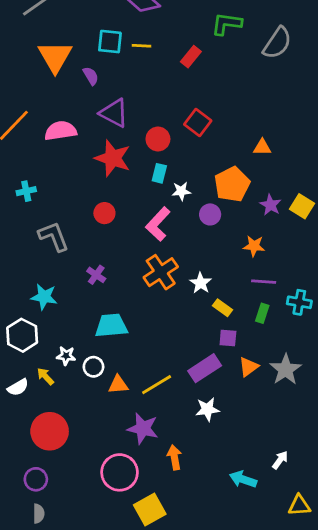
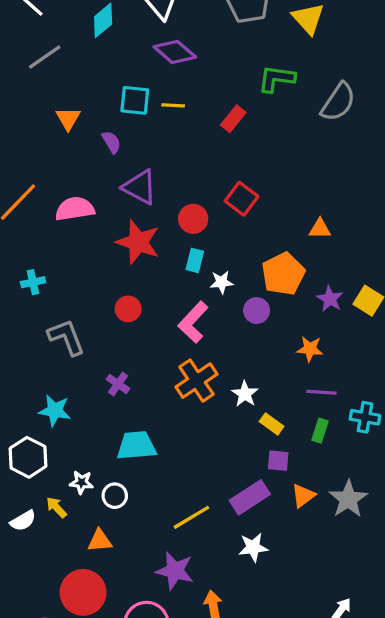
orange triangle: (55, 57) -> (68, 119), size x0.6
orange triangle: (118, 385) -> (100, 541), moved
red circle: (50, 431) -> (83, 592), moved

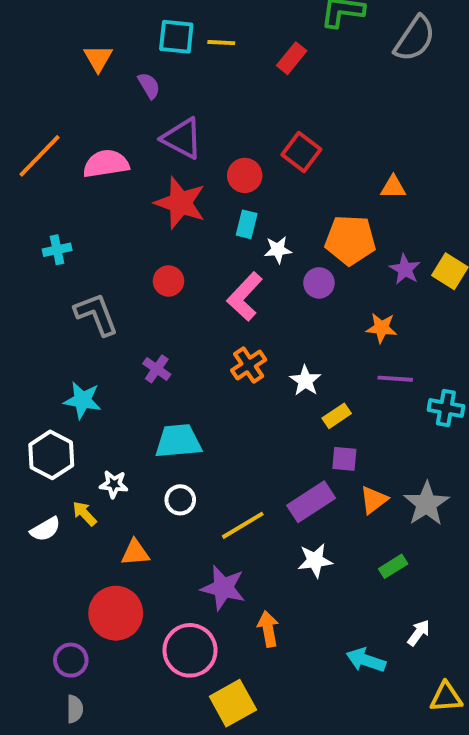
orange pentagon: (283, 274) -> (350, 240), turned 30
orange cross: (196, 381) -> (249, 365), size x0.7
yellow rectangle: (272, 424) -> (337, 416), turned -70
green rectangle: (320, 431) -> (393, 566), moved, turned 40
white circle: (115, 496) -> (180, 500), moved

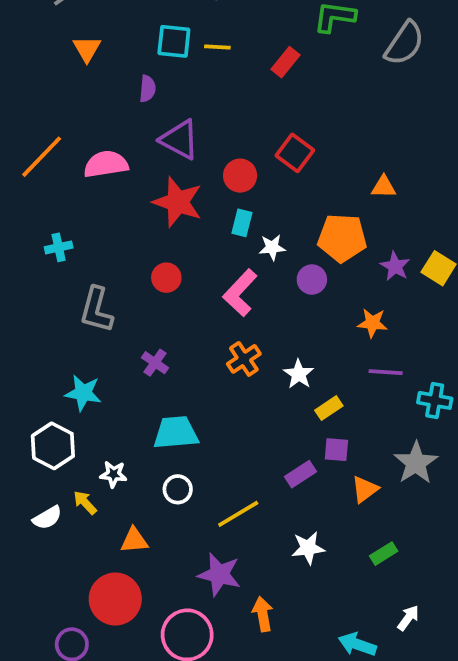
orange triangle: (98, 58) -> (87, 49), moved
purple semicircle: (149, 86) -> (147, 89), turned 36
gray L-shape: (96, 314) -> (96, 310), turned -144
purple rectangle: (311, 502) -> (301, 474), moved, size x0.7
gray star: (426, 504) -> (416, 463), moved

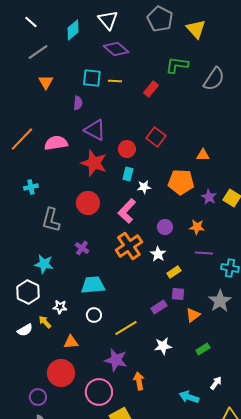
red circle: (166, 278) -> (88, 203), size x1.5
purple circle: (312, 280) -> (165, 227), moved
orange cross: (244, 359) -> (129, 246), size x1.5

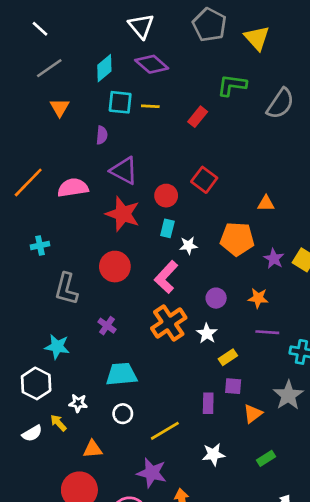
cyan diamond: (73, 30) -> (104, 68), moved
purple rectangle: (159, 307) -> (208, 403), turned -56

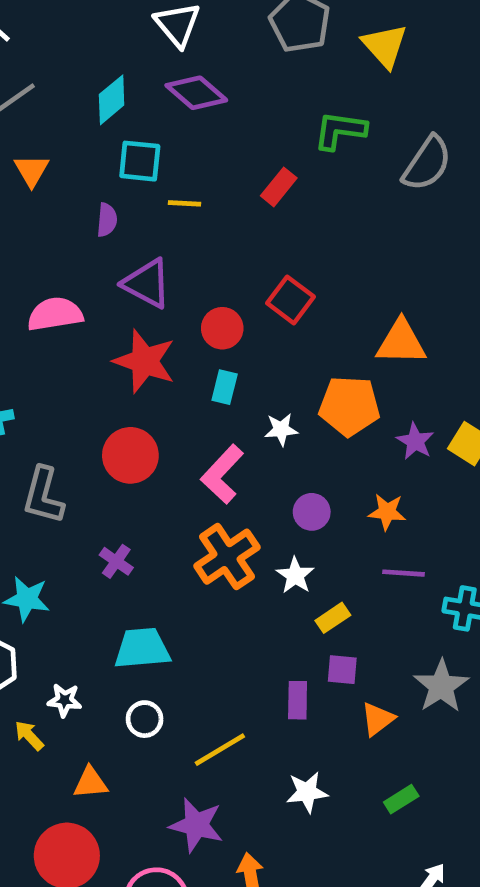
yellow line: (150, 106) -> (185, 203), moved
orange triangle: (266, 203) -> (401, 342), size x1.6
white star: (188, 245) -> (281, 429), moved

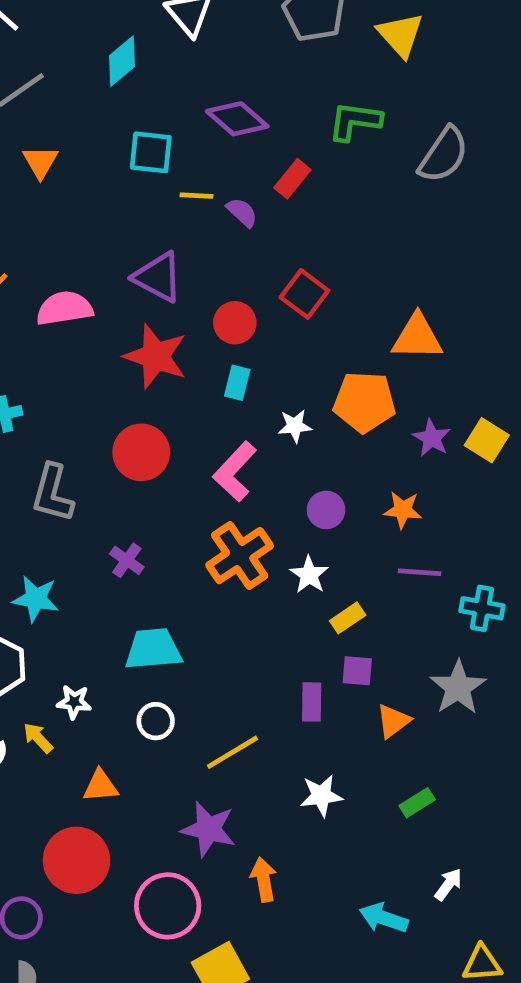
purple diamond: (196, 93) -> (237, 119), moved
cyan diamond: (112, 100) -> (122, 61), moved
purple semicircle: (107, 220) -> (242, 212), moved, turned -52

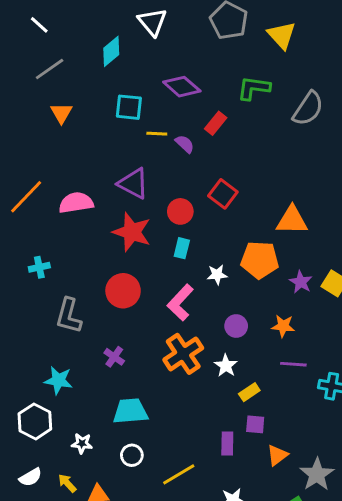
gray star: (458, 688) -> (317, 474), moved
yellow arrow: (38, 738) -> (67, 483), moved

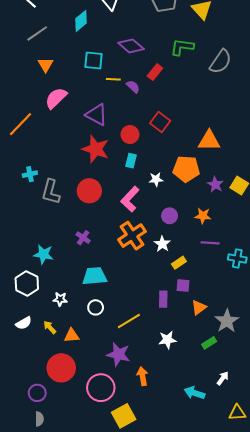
pink semicircle: (76, 203) -> (56, 98), moved, turned -35
gray L-shape: (69, 316) -> (51, 192), moved

